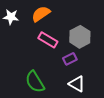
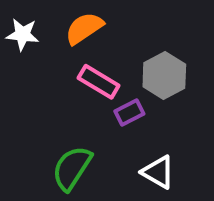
purple rectangle: (70, 59) -> (129, 113), moved
green semicircle: (35, 82) -> (72, 168), turned 65

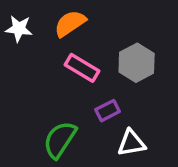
purple rectangle: (129, 113) -> (108, 111), moved
white triangle: (158, 172) -> (131, 143), turned -40

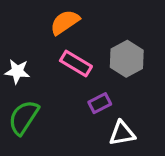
white star: (19, 29) -> (17, 71), moved
green semicircle: (60, 140) -> (24, 117), moved

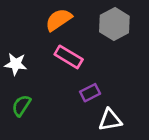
gray hexagon: (127, 59) -> (114, 24), moved
green semicircle: (24, 117) -> (21, 106), size x0.7

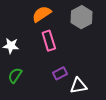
pink rectangle: (69, 57) -> (49, 41), turned 42
purple rectangle: (90, 93) -> (60, 73), moved

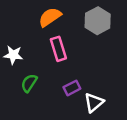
green semicircle: (15, 75) -> (29, 83), moved
white triangle: (78, 86) -> (94, 103), turned -30

